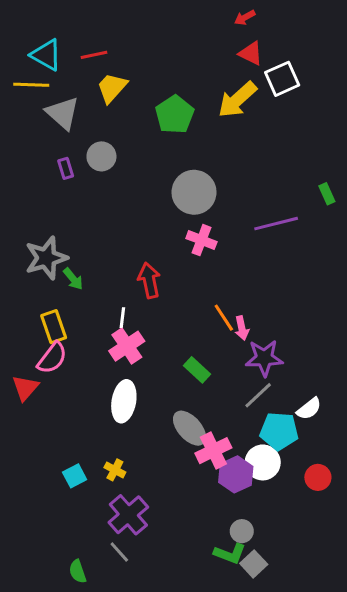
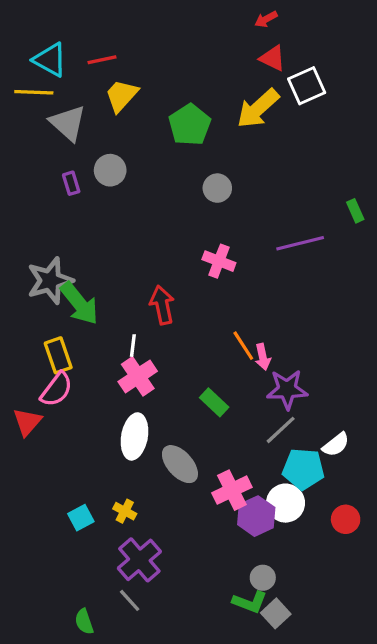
gray circle: (194, 192) -> (217, 188), moved, size x0.6
green arrow: (73, 279) -> (79, 303), size x1.8
gray ellipse: (190, 428) -> (180, 464), moved

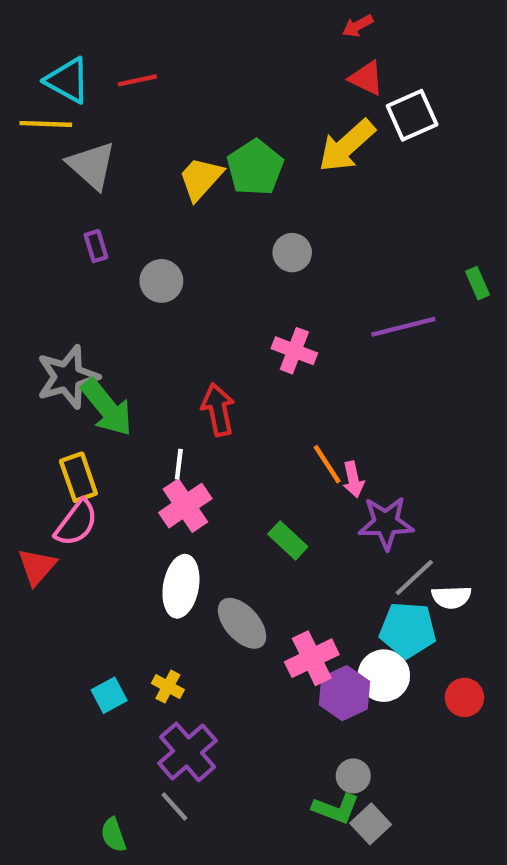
yellow trapezoid: (122, 95) -> (201, 178), moved
gray circle: (110, 170) -> (161, 281), moved
gray line: (281, 430) -> (414, 578), moved
white semicircle: (336, 445) -> (451, 597), turned 36

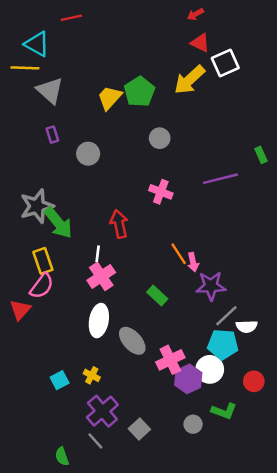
red line: (137, 80) -> (71, 18), moved
green L-shape: (336, 809) -> (224, 411), moved
gray square: (371, 824) -> (139, 429), moved

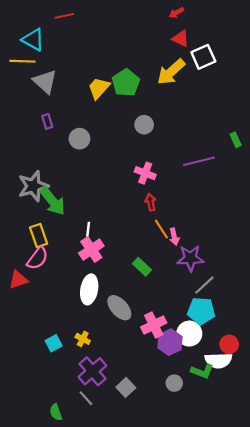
red arrow: (119, 224) -> (151, 202), moved, size x0.7
red triangle: (20, 310) -> (18, 280), turned 30
white semicircle: (247, 326) -> (218, 360), moved, size x1.4

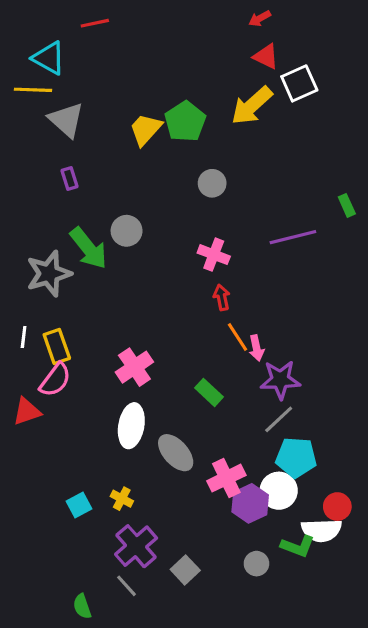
gray circle: (79, 139) -> (127, 231), moved
green arrow: (53, 201) -> (89, 248), moved
white line: (88, 229) -> (24, 337), moved
gray line: (204, 285) -> (279, 419), moved

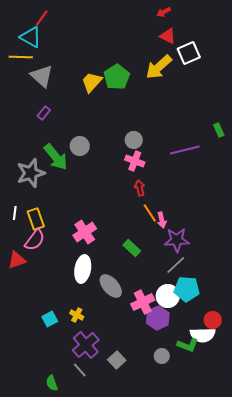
red line: (95, 23) -> (42, 18), moved, turned -42
purple rectangle: (69, 179) -> (44, 113), turned 56
gray circle: (212, 183) -> (134, 140), moved
white circle: (279, 491) -> (168, 296), moved

